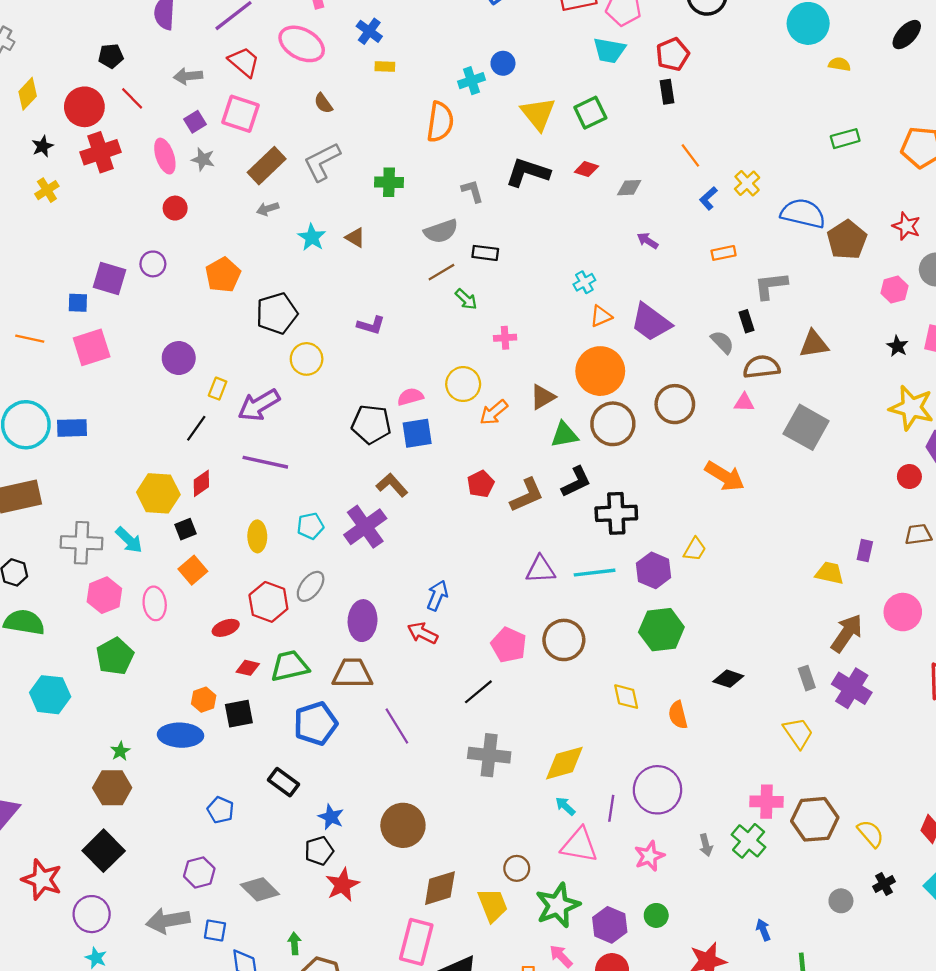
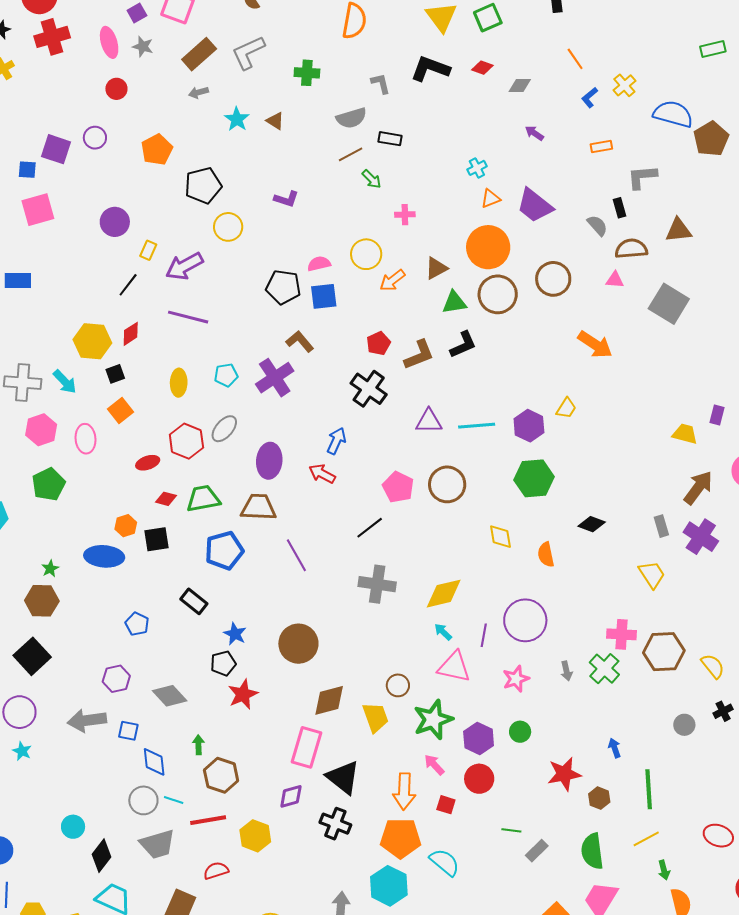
black cross: (616, 513) -> (369, 389), moved, turned 36

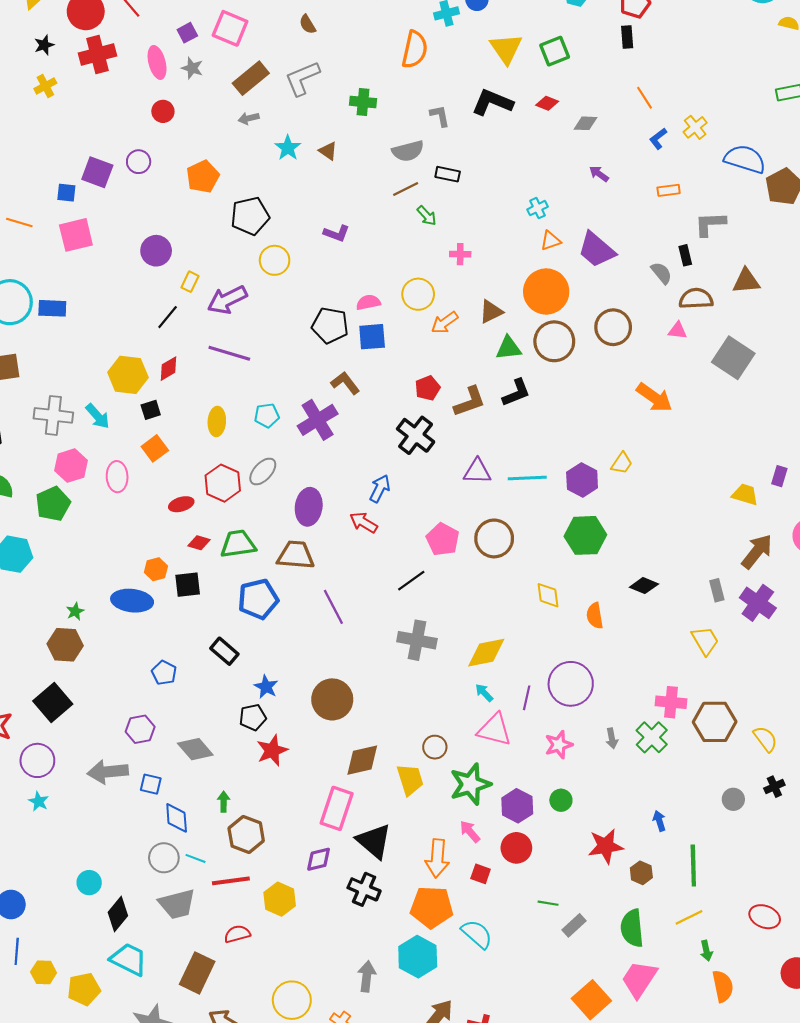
green pentagon: (48, 484) -> (53, 504), moved

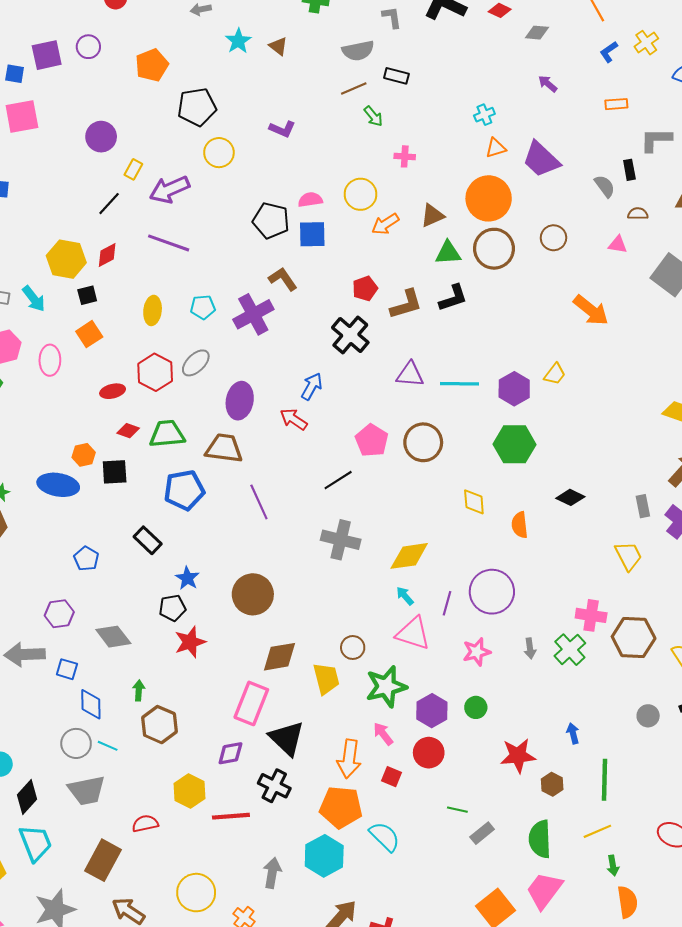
purple square: (97, 172) -> (47, 55), turned -36
brown semicircle: (696, 299) -> (638, 214), size x0.6
brown circle: (613, 327) -> (553, 238), size x0.7
red line: (231, 881) -> (231, 816), moved
cyan trapezoid: (129, 959) -> (35, 843), turned 39

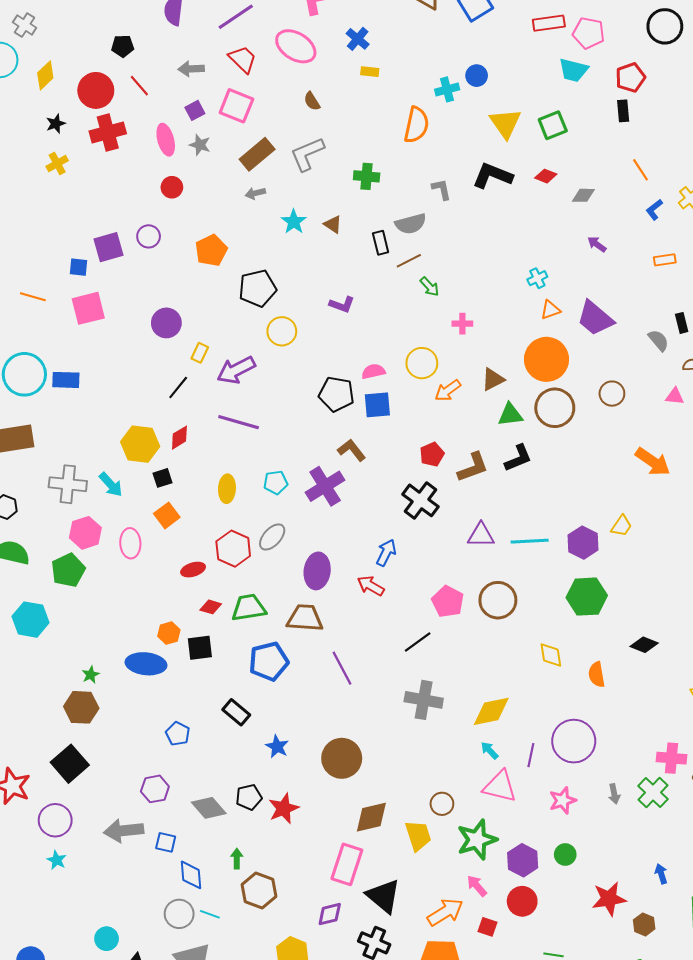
black rectangle: (396, 76) -> (381, 243), moved, turned 65
black pentagon: (172, 608) -> (249, 797), moved
orange arrow: (349, 759) -> (445, 912), turned -126

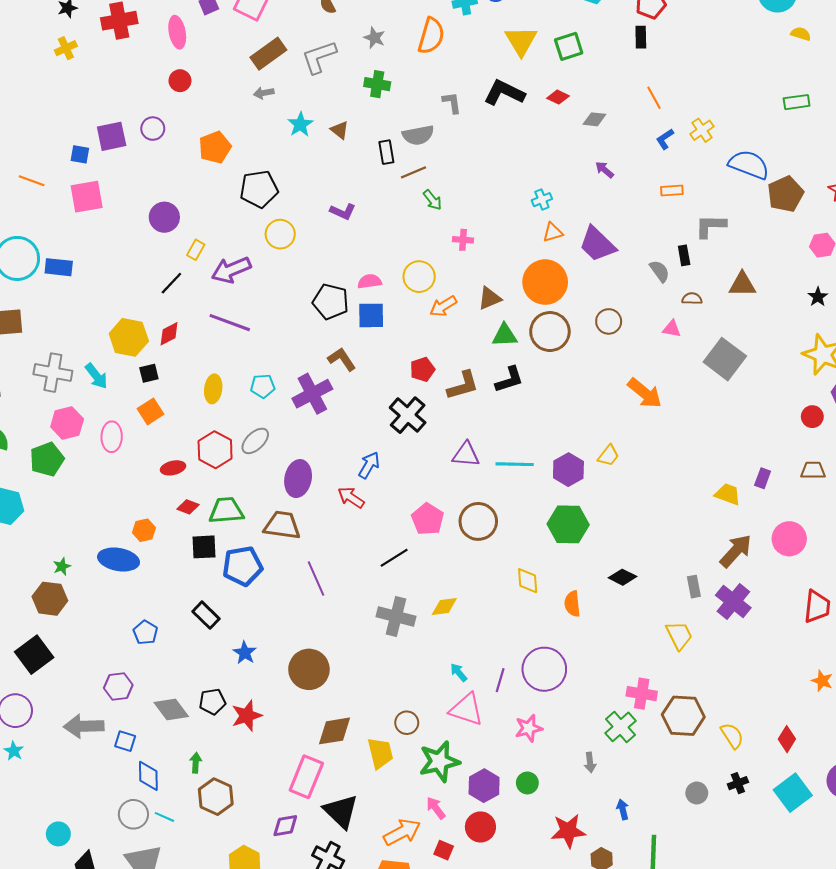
gray star: (200, 145) -> (374, 38), moved
black square: (200, 648) -> (204, 547), moved
yellow diamond: (491, 711) -> (444, 607), moved, size x0.7
gray arrow: (614, 794) -> (590, 762), moved

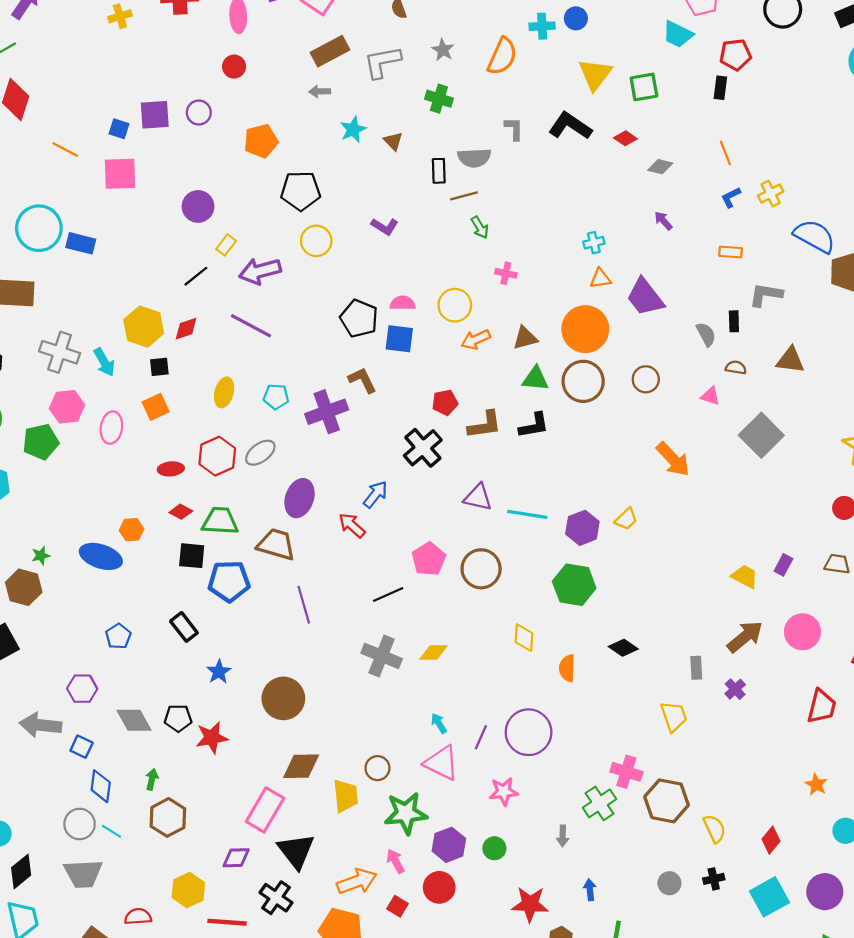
purple cross: (733, 602) -> (735, 689), size x0.6

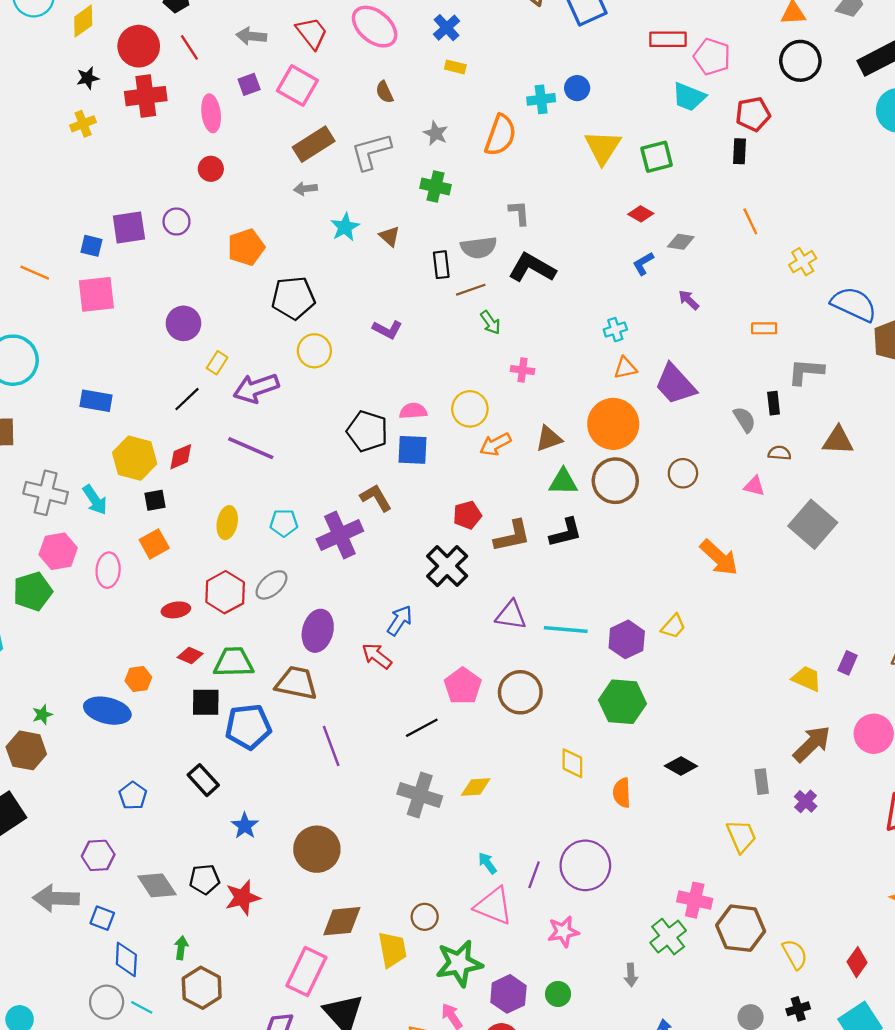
black L-shape: (570, 126) -> (532, 268), moved
blue L-shape: (731, 197) -> (643, 264), moved
blue rectangle: (81, 243) -> (96, 401), moved

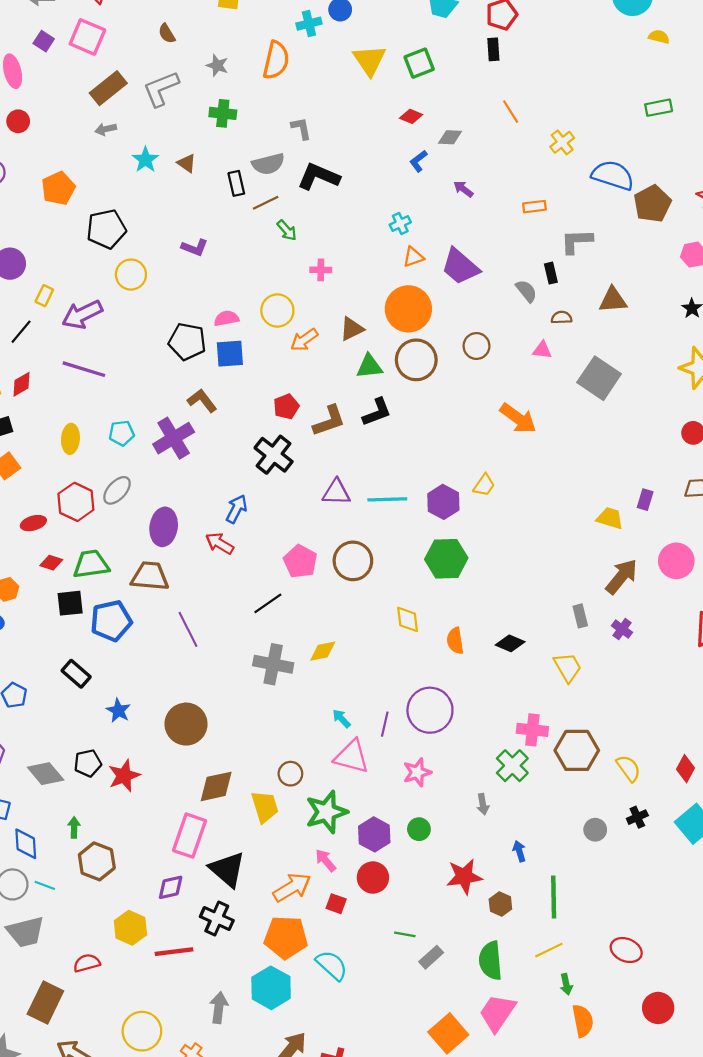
purple square: (249, 84) -> (44, 41), turned -30
black diamond: (681, 766) -> (510, 643), moved

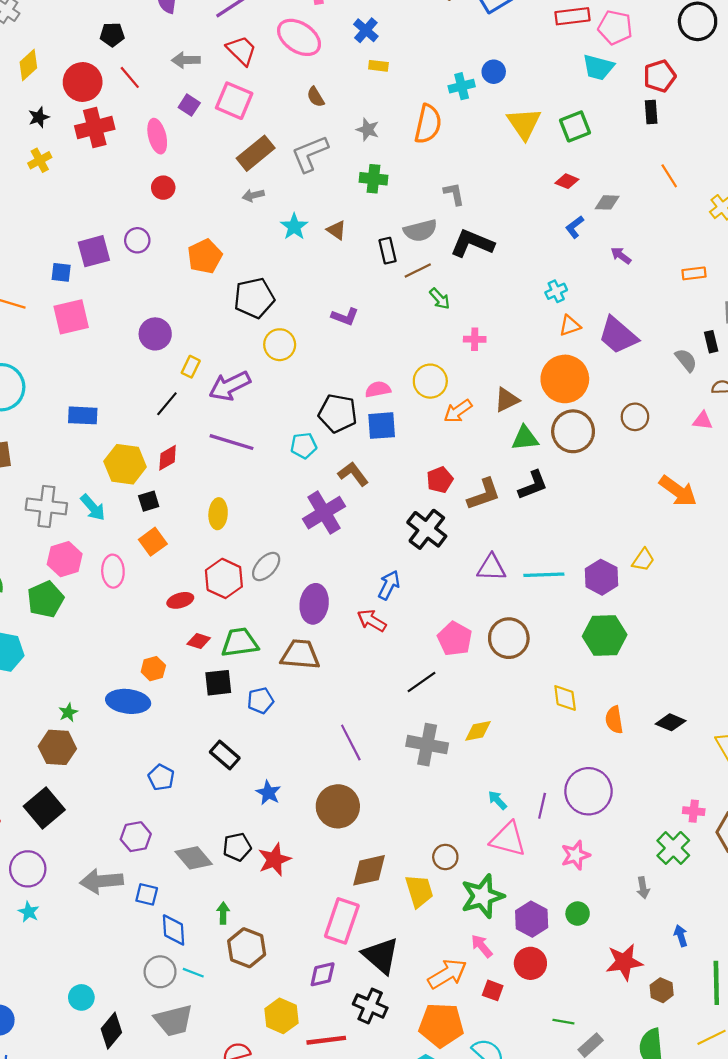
cyan pentagon: (122, 433) -> (304, 446), moved
blue pentagon: (111, 621) -> (260, 701), size x0.6
purple line: (188, 629) -> (351, 742), moved
pink cross: (532, 730) -> (694, 811), size x0.7

